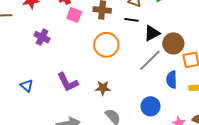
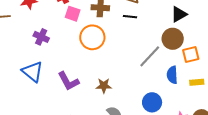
black triangle: (152, 33) -> (179, 14), moved
orange circle: (106, 45) -> (92, 37), moved
blue triangle: (27, 86) -> (33, 72), moved, size x1.6

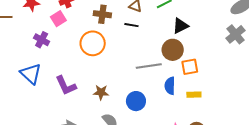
pink square: (73, 14) -> (58, 19), moved, turned 35
gray line: (150, 56) -> (149, 66), turned 35
blue circle: (152, 102) -> (136, 101), moved

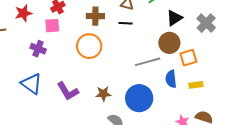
pink square: (58, 19) -> (52, 26), turned 35
gray cross: (236, 34) -> (206, 23), moved
blue circle: (136, 101) -> (139, 98), size x1.4

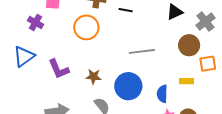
brown circle: (169, 43) -> (189, 45), moved
orange square: (188, 58) -> (208, 64), moved
blue semicircle: (171, 79) -> (162, 94), moved
blue triangle: (31, 84) -> (24, 56), turned 40

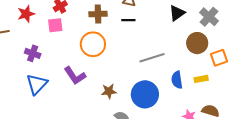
purple cross: (35, 23) -> (33, 53), moved
purple L-shape: (59, 69) -> (75, 76), moved
blue semicircle: (162, 94) -> (177, 80), moved

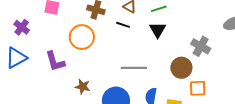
black triangle: (177, 13) -> (158, 30), moved, turned -42
gray cross: (209, 17) -> (201, 46), turned -30

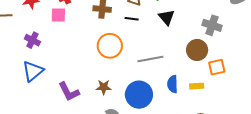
orange circle: (82, 37) -> (110, 46), moved
purple L-shape: (55, 61) -> (69, 92), moved

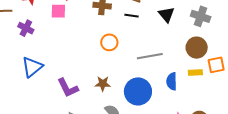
gray cross: (212, 25) -> (201, 16), moved
purple cross: (32, 40) -> (26, 28), moved
orange circle: (110, 46) -> (109, 42), size x0.7
yellow rectangle: (197, 86) -> (195, 73), moved

